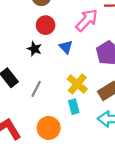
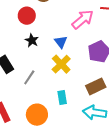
red circle: (46, 25) -> (27, 16), moved
yellow cross: (77, 84) -> (61, 64), moved

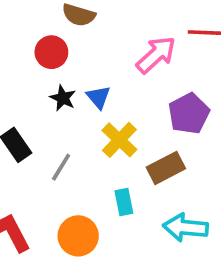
blue triangle: (61, 42) -> (98, 97), moved
brown rectangle: (96, 86) -> (166, 168), moved

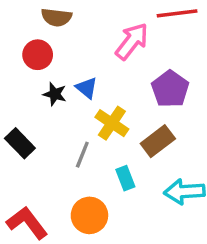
gray line: (61, 167) -> (82, 155), moved

